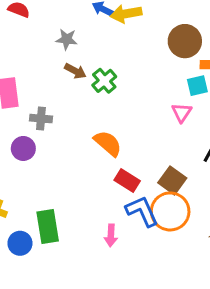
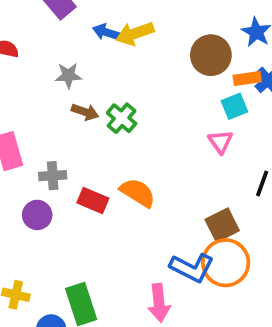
red rectangle: (127, 180) -> (93, 201), moved
brown square: (172, 180) -> (222, 225), turned 36
blue L-shape: (142, 211) -> (192, 268), turned 150
pink arrow: (111, 235) -> (159, 303), size x1.4

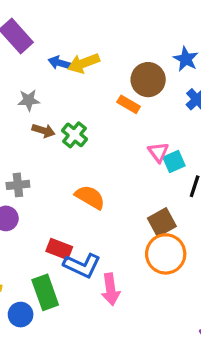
orange rectangle: (247, 79) -> (129, 104), moved, turned 40
cyan square: (234, 106) -> (174, 161), moved
red rectangle: (93, 201) -> (59, 249), moved
blue L-shape: (192, 268) -> (82, 265), moved

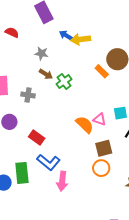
pink triangle: (158, 152) -> (99, 119), moved, turned -48
gray cross: (18, 185) -> (28, 95), moved
orange semicircle: (90, 197) -> (85, 125), moved
red rectangle: (59, 249) -> (37, 137), moved
orange circle: (166, 254) -> (101, 168), size x0.7

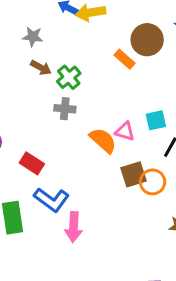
gray cross: (28, 95) -> (65, 109), moved
orange circle: (101, 168) -> (153, 182), moved

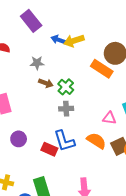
orange rectangle: (124, 59) -> (102, 69), size x1.5
orange semicircle: (103, 140) -> (96, 141), moved
blue L-shape: (52, 200) -> (64, 141), moved, turned 45

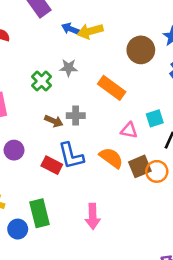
gray star: (37, 63) -> (69, 68), moved
orange rectangle: (102, 69) -> (112, 88), moved
brown arrow: (46, 83) -> (54, 121), moved
green cross: (66, 87) -> (42, 81), moved

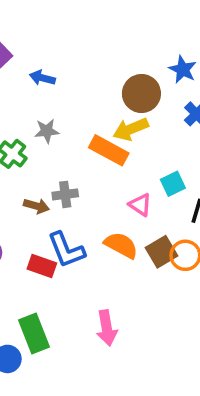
yellow arrow: (90, 31) -> (131, 129), moved
pink triangle: (129, 130) -> (140, 205), turned 30

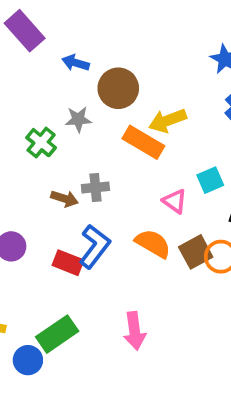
brown circle: (141, 93) -> (118, 88), moved
blue L-shape: (66, 250) -> (95, 246), turned -123
green rectangle: (34, 333) -> (57, 334), turned 75

